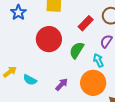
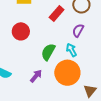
red circle: (49, 39) -> (21, 31), size x0.7
green semicircle: (77, 50) -> (48, 52), moved

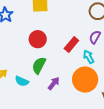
red rectangle: (57, 14) -> (71, 45), moved
green semicircle: (48, 52) -> (39, 65), moved

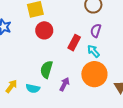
red circle: (38, 39) -> (44, 30), moved

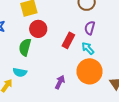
green semicircle: (46, 69) -> (25, 47), moved
cyan semicircle: (33, 88) -> (20, 72), moved

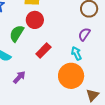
red rectangle: (68, 40) -> (43, 51), moved
purple arrow: (60, 82) -> (19, 77), moved

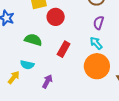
red circle: (35, 20) -> (56, 17), moved
green semicircle: (17, 33) -> (33, 40), turned 90

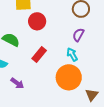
purple arrow: (47, 81) -> (17, 83), turned 88

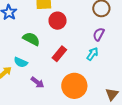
cyan arrow: (72, 55) -> (92, 54), turned 64
orange circle: (69, 77) -> (74, 86), moved

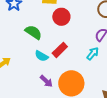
cyan semicircle: (21, 62) -> (42, 56), moved
purple arrow: (37, 82) -> (46, 81), moved

